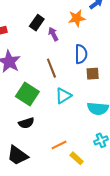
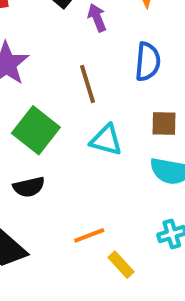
brown square: (93, 74) -> (164, 123), moved
cyan triangle: (63, 96) -> (106, 140), turned 42

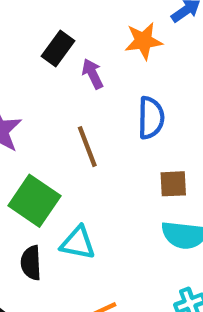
cyan triangle: (106, 140) -> (78, 243), moved
black semicircle: (29, 187) -> (31, 263), turned 104

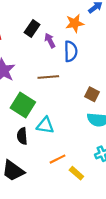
blue semicircle: (151, 118) -> (71, 51), moved
brown line: (87, 147) -> (48, 77), turned -72
brown square: (173, 184) -> (92, 94), turned 32

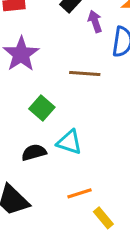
green square: (23, 105) -> (42, 108), size x0.7
black semicircle: (22, 136) -> (34, 152), turned 70

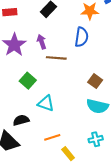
purple arrow: (95, 21) -> (42, 42), moved
black semicircle: (34, 152) -> (21, 120), moved

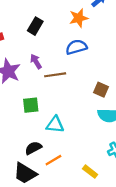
blue semicircle: (82, 37) -> (76, 47), turned -102
green square: (28, 81) -> (31, 105), turned -35
orange line: (52, 137) -> (53, 160), moved

